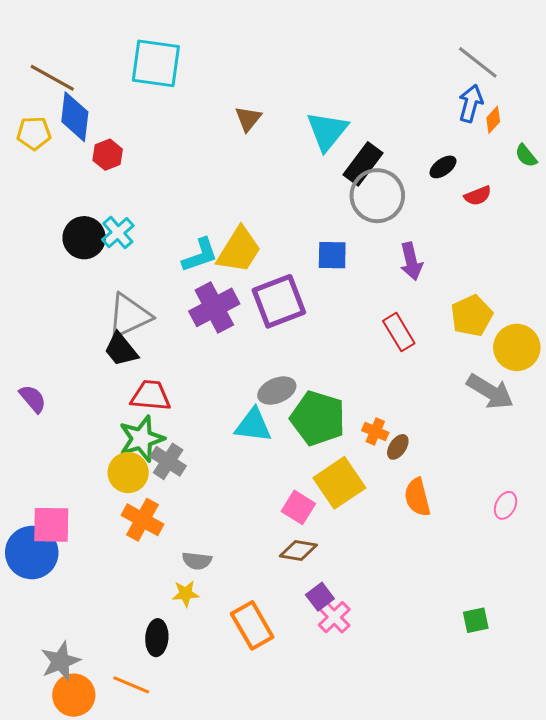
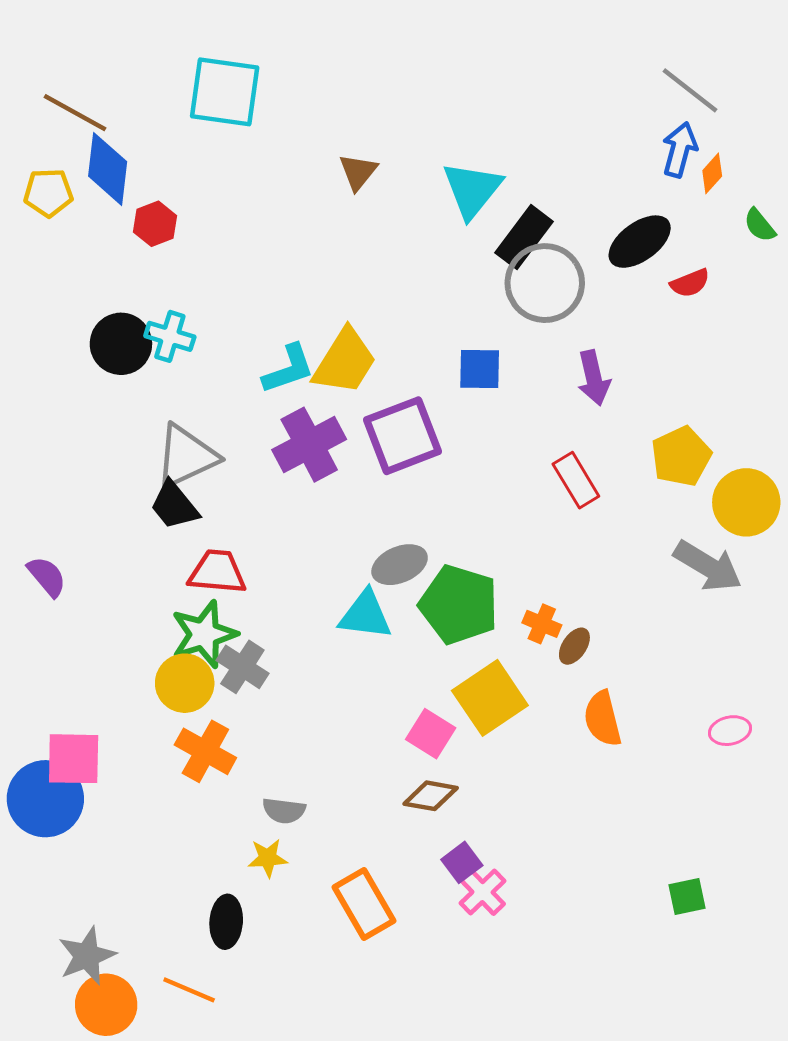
black ellipse: (443, 167) -> (640, 242), size x1.6
cyan cross: (118, 233) -> (170, 336), turned -32
pink ellipse: (506, 505) -> (730, 731), turned 52

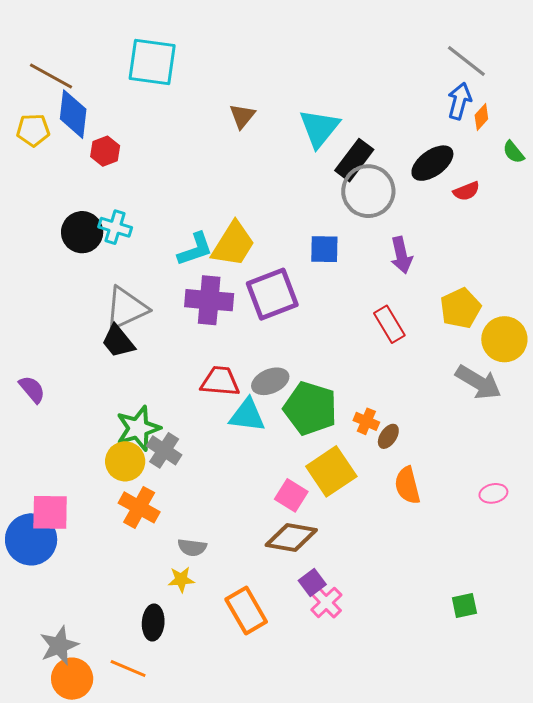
purple cross: (309, 445) -> (209, 300), turned 33
red trapezoid: (217, 572) -> (220, 381), moved
brown diamond: (431, 796) -> (291, 537), size x1.4

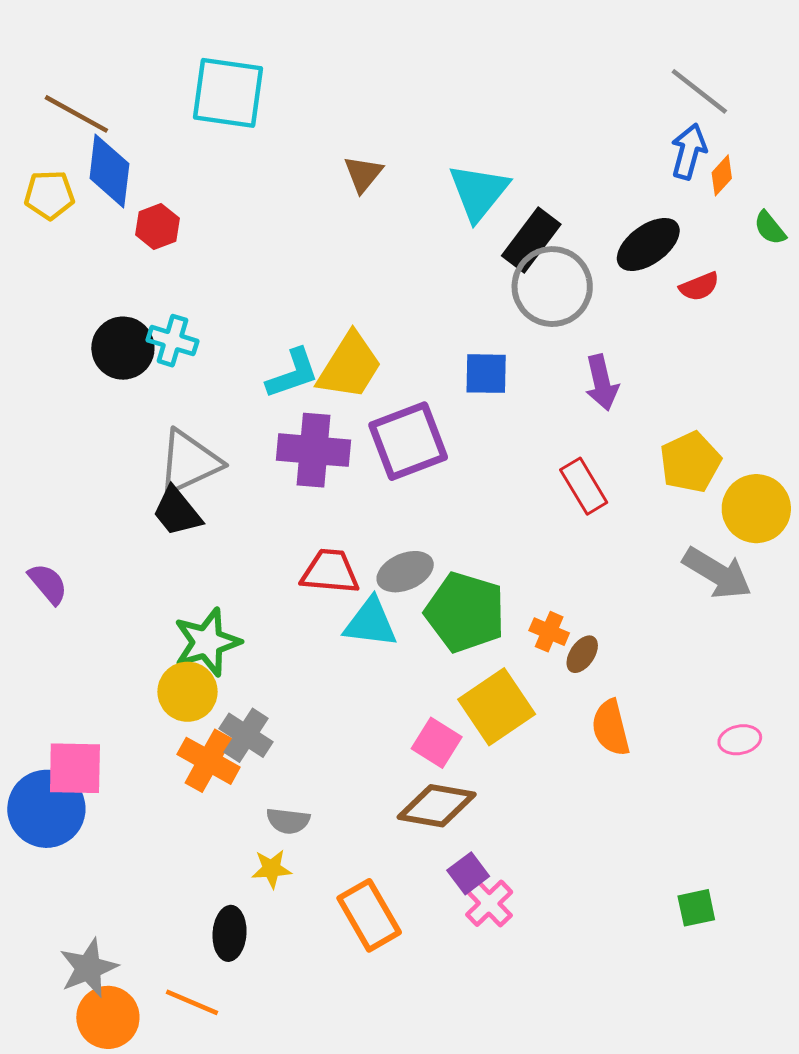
gray cross: (164, 450) -> (246, 735), moved

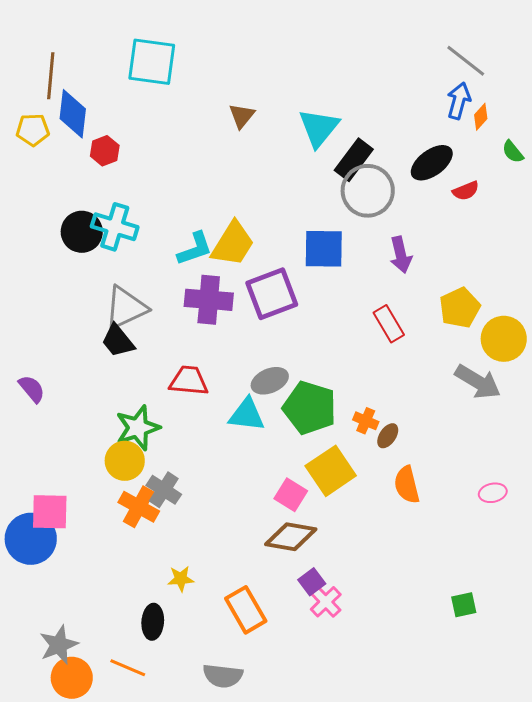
brown line: (76, 114) -> (51, 76), turned 66
cyan cross: (172, 341) -> (115, 227), size x1.4
blue square: (486, 374) -> (324, 249), size x1.4
red trapezoid: (330, 572) -> (189, 381), moved
gray semicircle: (288, 821) -> (223, 676), moved, size x1.4

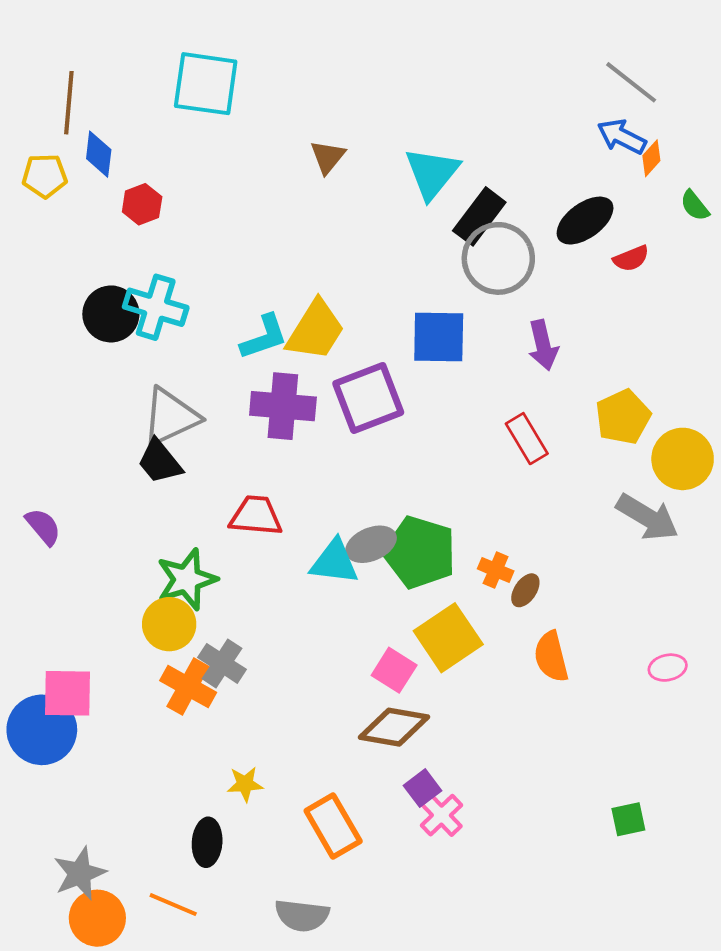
blue arrow: (459, 101) -> (622, 137), turned -78
blue diamond: (73, 114) -> (99, 154), size x0.7
gray ellipse: (270, 381) -> (371, 544), moved

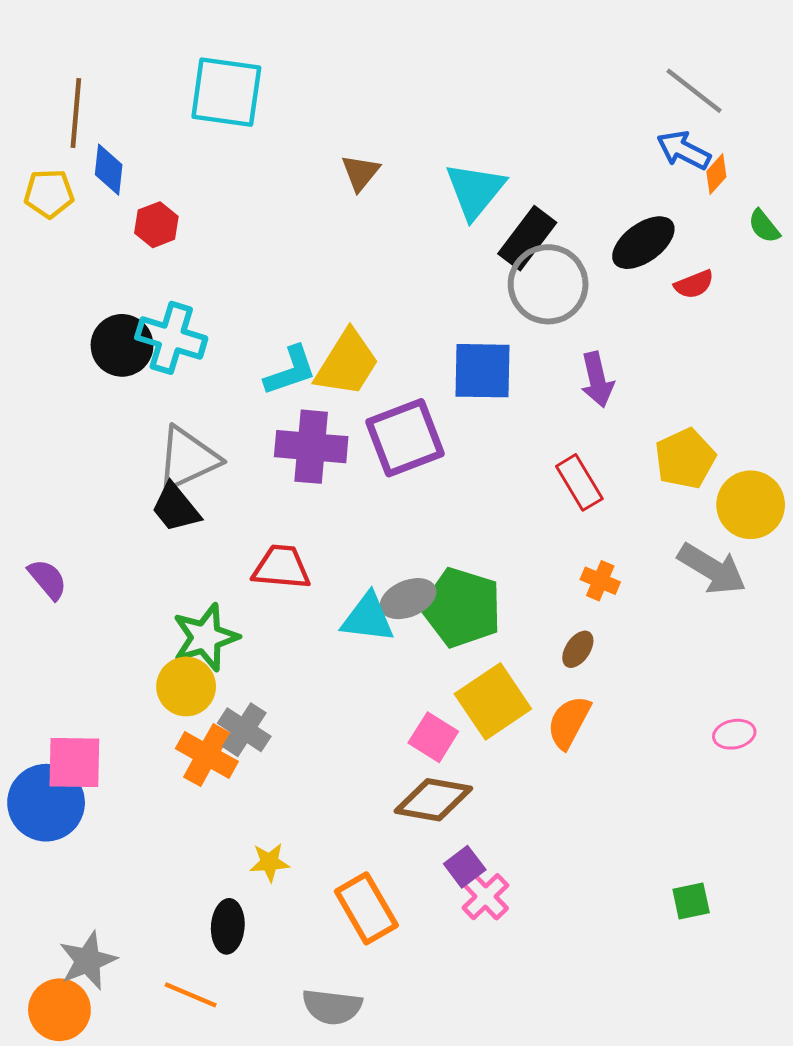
orange cross: (496, 570) -> (600, 581), moved
orange semicircle: (551, 657) -> (569, 722), moved, turned 42
orange circle: (97, 918) -> (59, 1010), moved

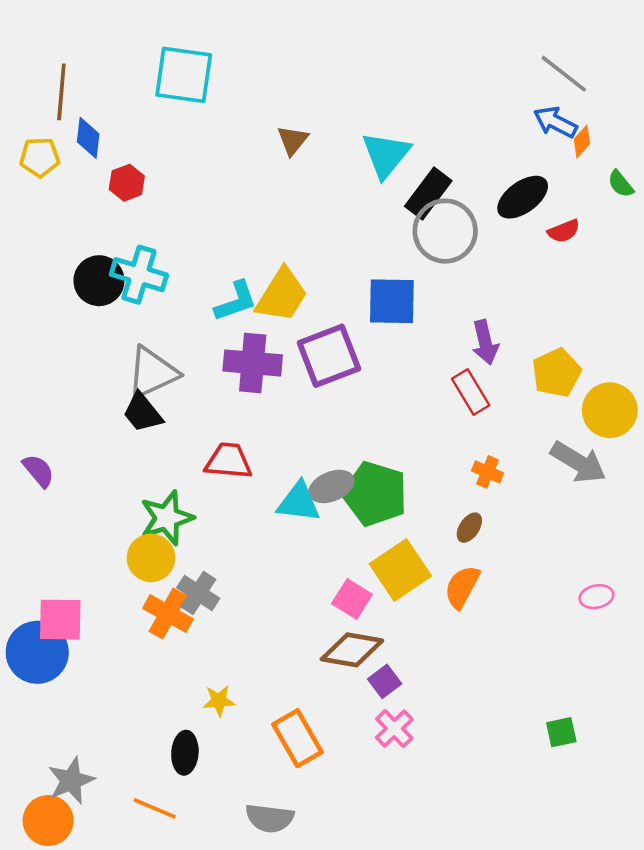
purple arrow: (597, 380) -> (485, 342), moved
purple square: (465, 867) -> (385, 681), moved

